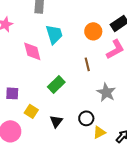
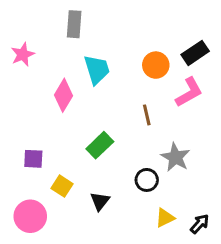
pink diamond: (32, 51) -> (64, 95), turned 45
black circle: (86, 118) -> (147, 180), moved

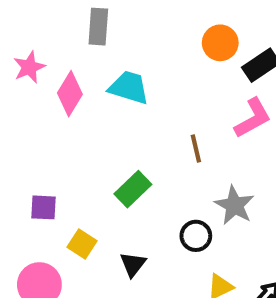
orange circle: (156, 65) -> (220, 43), moved
cyan trapezoid: (97, 70) -> (129, 88), turned -56
pink diamond: (64, 95) -> (70, 94), moved

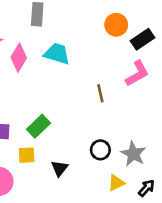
green rectangle: (133, 189) -> (38, 126), moved
gray star: (234, 205) -> (133, 154), moved
yellow square: (82, 244) -> (27, 155), turned -36

